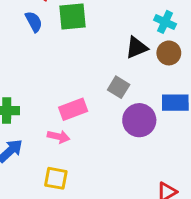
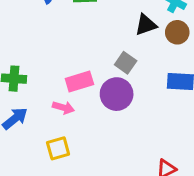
purple circle: (139, 120) -> (117, 94), moved
yellow square: (56, 178) -> (58, 148), turned -30

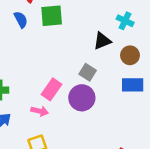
brown circle: (177, 32) -> (130, 55), moved
pink rectangle: (79, 81) -> (51, 89), turned -35

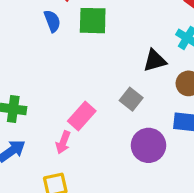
purple circle: (82, 98) -> (148, 145), moved
pink arrow: (40, 111) -> (63, 142), turned 91

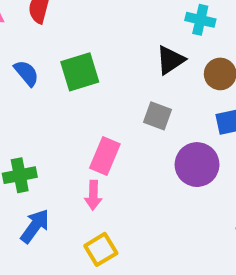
blue semicircle: (52, 21) -> (26, 73), moved
green square: (93, 21) -> (80, 72), moved

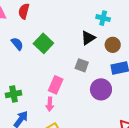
green square: (80, 72) -> (43, 43), turned -30

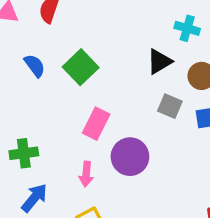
gray square: (82, 65) -> (170, 106), moved
pink rectangle: (56, 85) -> (96, 124), moved
purple circle: (101, 89) -> (130, 157), moved

